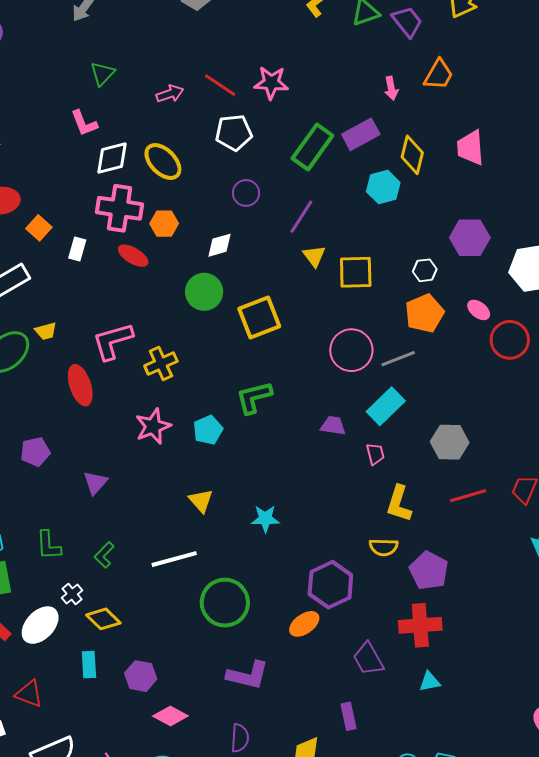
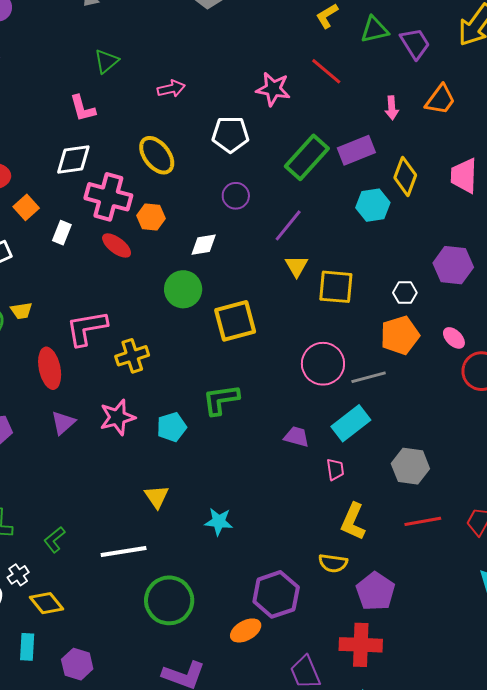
red line: (220, 85) -> (326, 71), moved
white diamond: (112, 158) -> (73, 160), moved
purple triangle: (95, 483) -> (63, 423), moved

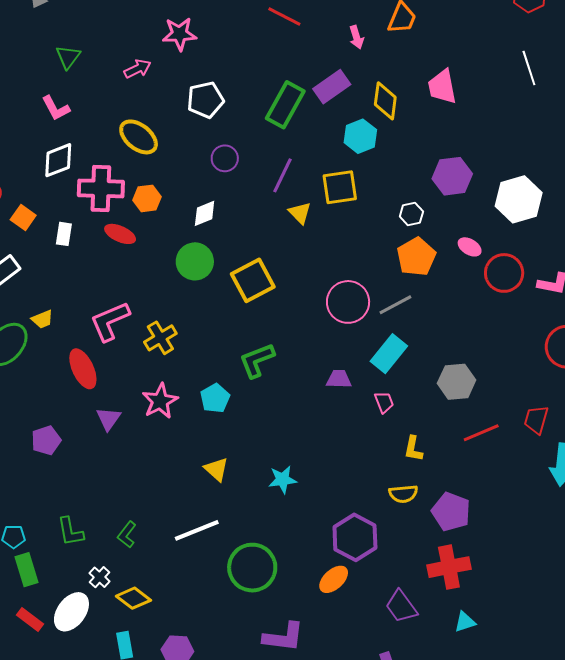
pink star: (273, 89) -> (180, 34), moved
yellow square: (336, 287) -> (340, 187), moved
yellow L-shape: (353, 522) -> (413, 449), size x0.7

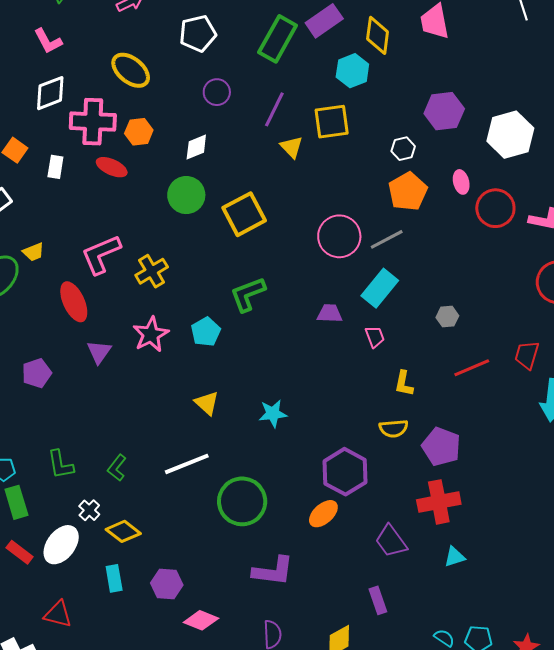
pink ellipse: (470, 247) -> (461, 182), turned 45
gray hexagon: (457, 382) -> (447, 317), size x0.6

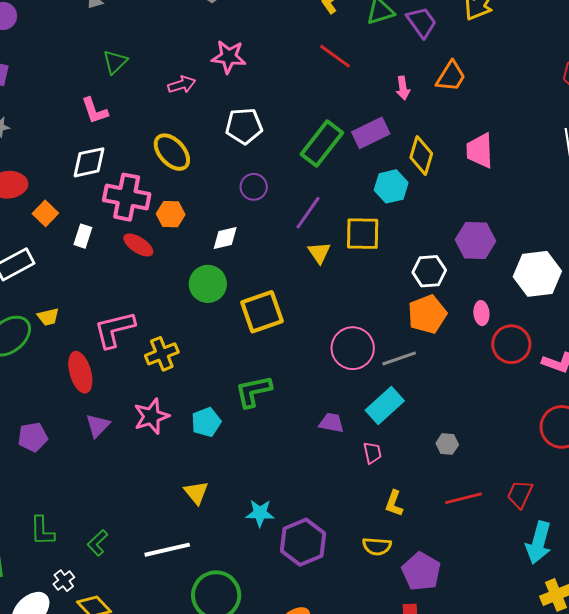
white hexagon: (403, 149) -> (429, 271), size x1.4
purple hexagon: (345, 472) -> (303, 542), moved

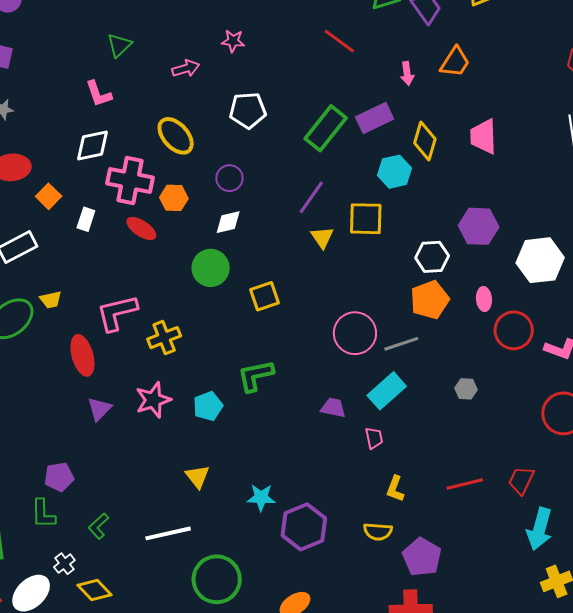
pink star: (229, 57) -> (233, 41), size x0.7
purple circle: (254, 187) -> (229, 178), moved
yellow square: (262, 312) -> (265, 296), size x0.7
purple pentagon: (33, 437) -> (59, 477), moved
gray hexagon: (447, 444) -> (466, 389), moved

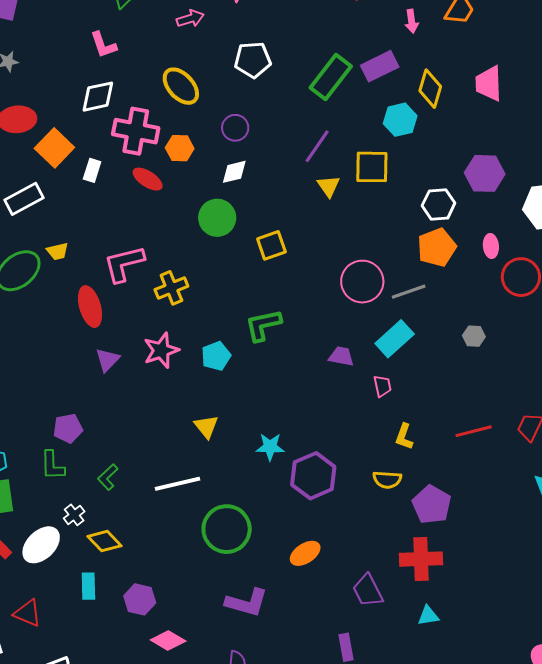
orange square: (49, 196) -> (54, 148), size x1.5

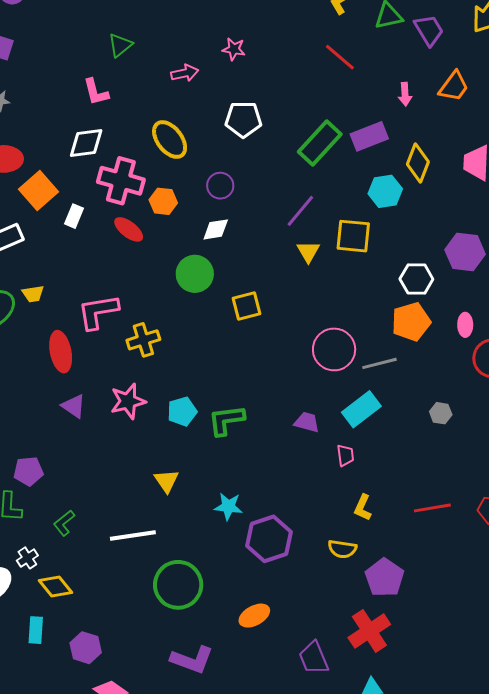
green L-shape: (263, 325) -> (226, 420), moved
purple triangle: (108, 360) -> (74, 406), turned -44
red cross: (421, 559) -> (369, 631), turned -36

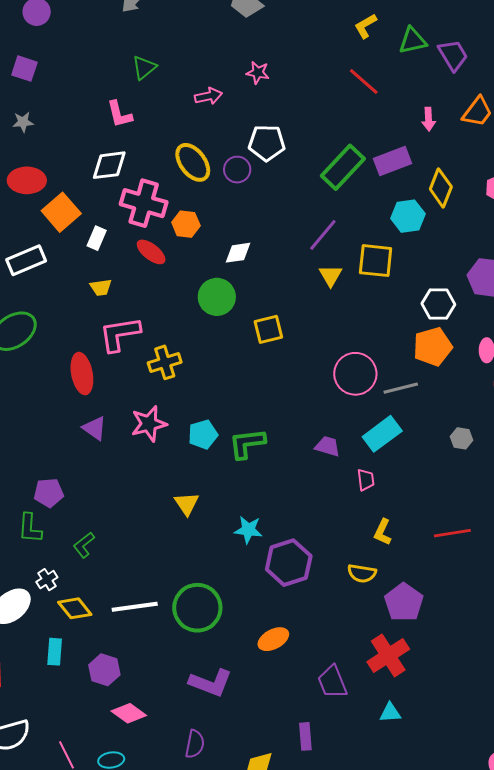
purple circle: (220, 186) -> (237, 170), moved
yellow trapezoid: (33, 294) -> (101, 287), moved
white line: (133, 536) -> (135, 607), moved

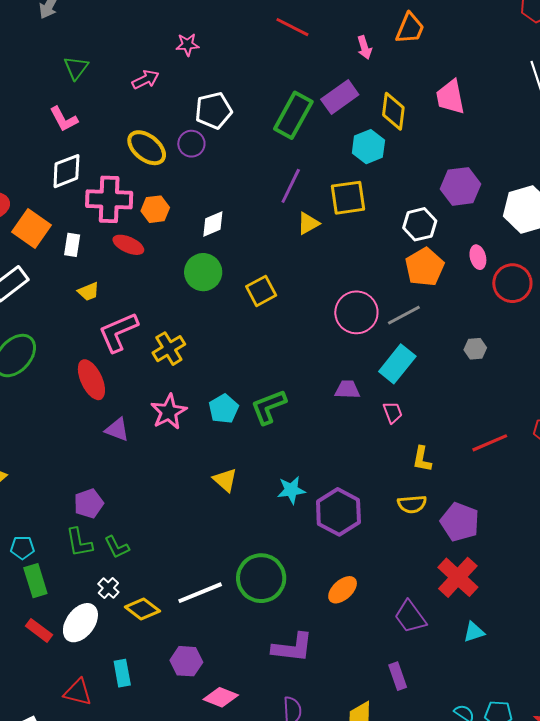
yellow triangle: (331, 276) -> (308, 223), turned 45
green L-shape: (84, 545) -> (117, 547), moved, turned -64
cyan rectangle: (55, 652) -> (122, 673), moved

